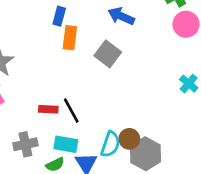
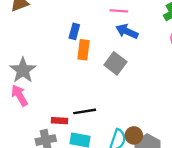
red rectangle: (48, 109) -> (59, 121), moved
black line: (71, 111) -> (85, 111), turned -70

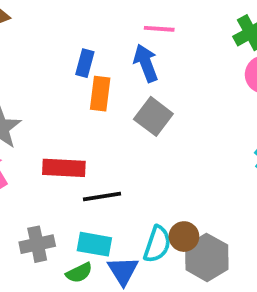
blue arrow: (127, 31) -> (146, 63), moved, turned 45
red rectangle: (59, 121) -> (64, 168), moved, size x1.5

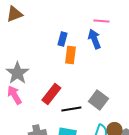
gray square: (153, 116) -> (98, 100), moved
red rectangle: (64, 168) -> (51, 94), turned -55

